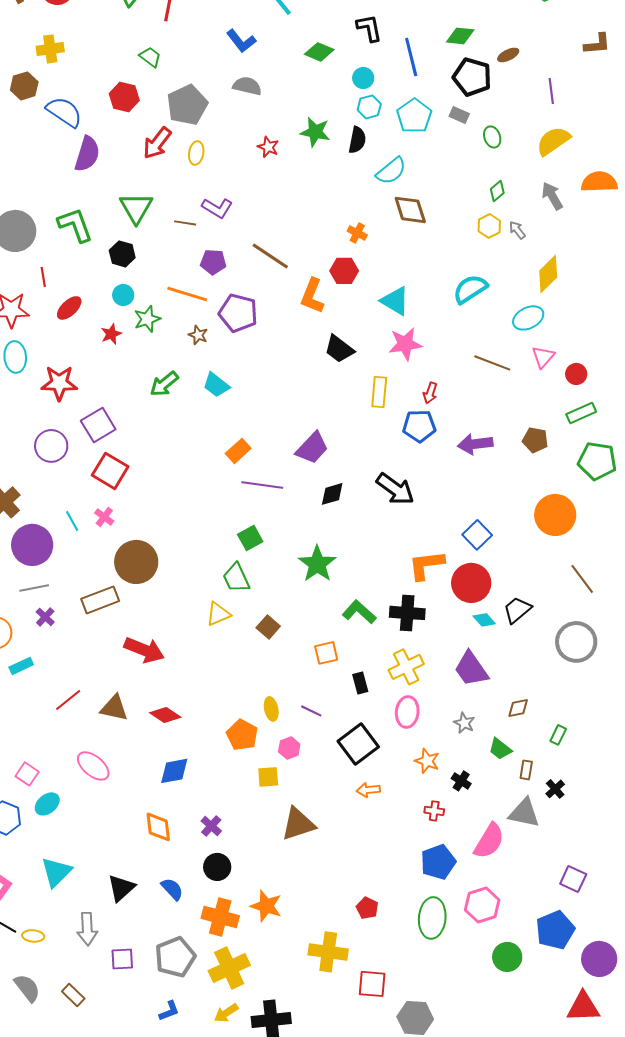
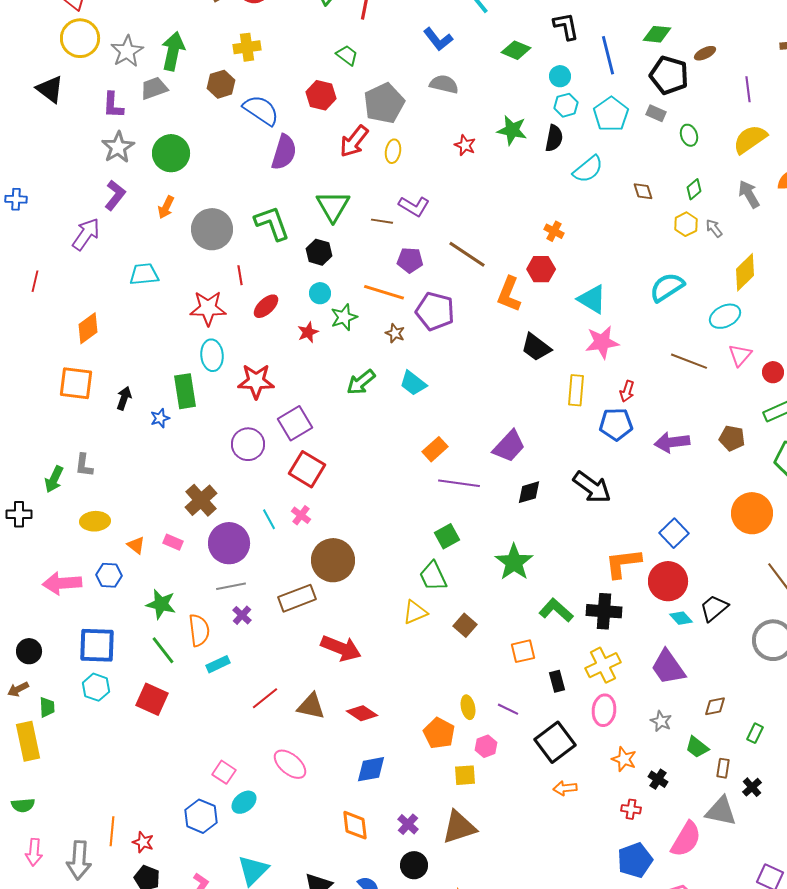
brown diamond: (410, 210) -> (643, 191), moved, size x0.6
brown triangle: (298, 824) -> (459, 827), moved

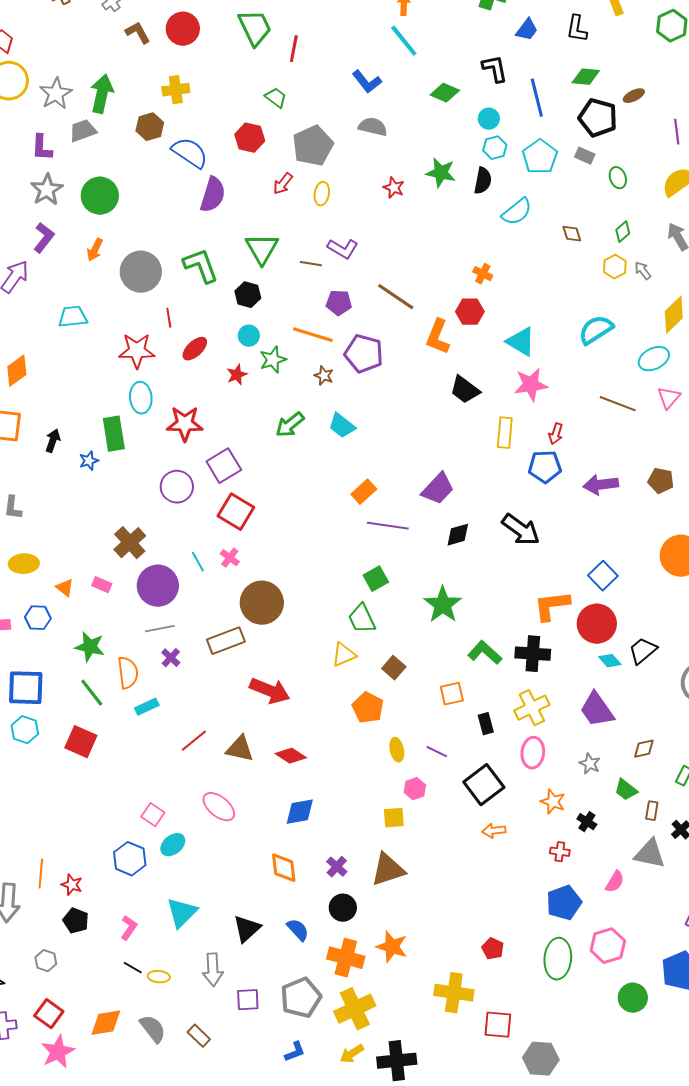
red arrow: (354, 141) -> (283, 184), size x0.7
orange pentagon: (439, 733) -> (368, 708), moved
pink semicircle: (686, 839) -> (615, 882), size x0.6

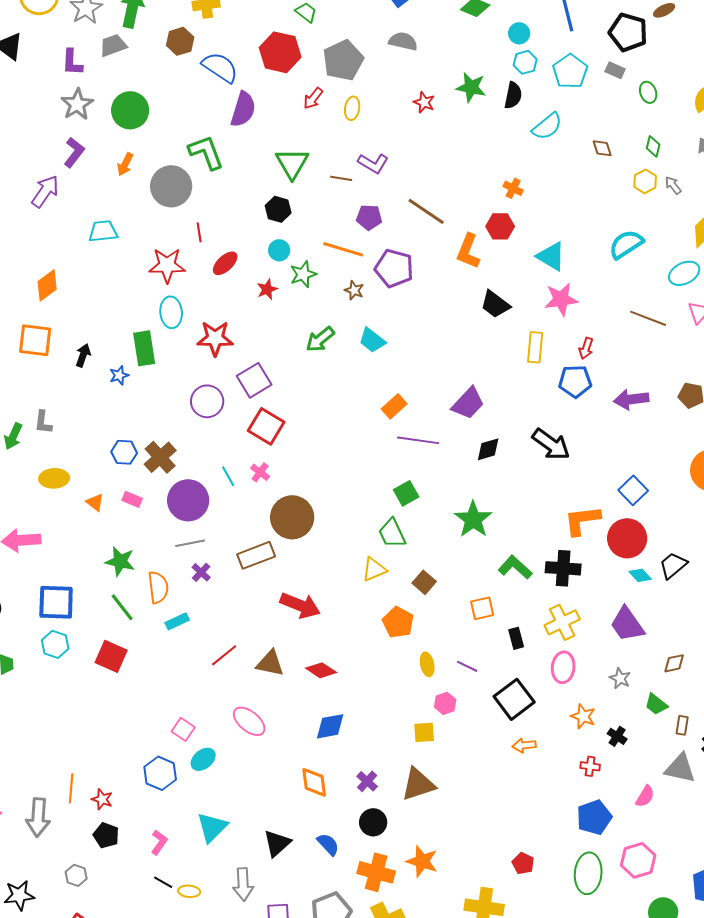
red hexagon: (250, 138) -> (280, 52), size x1.4
green diamond: (623, 232) -> (653, 146), turned -35
green L-shape: (201, 266) -> (206, 152), moved
blue hexagon: (38, 618) -> (124, 452), moved

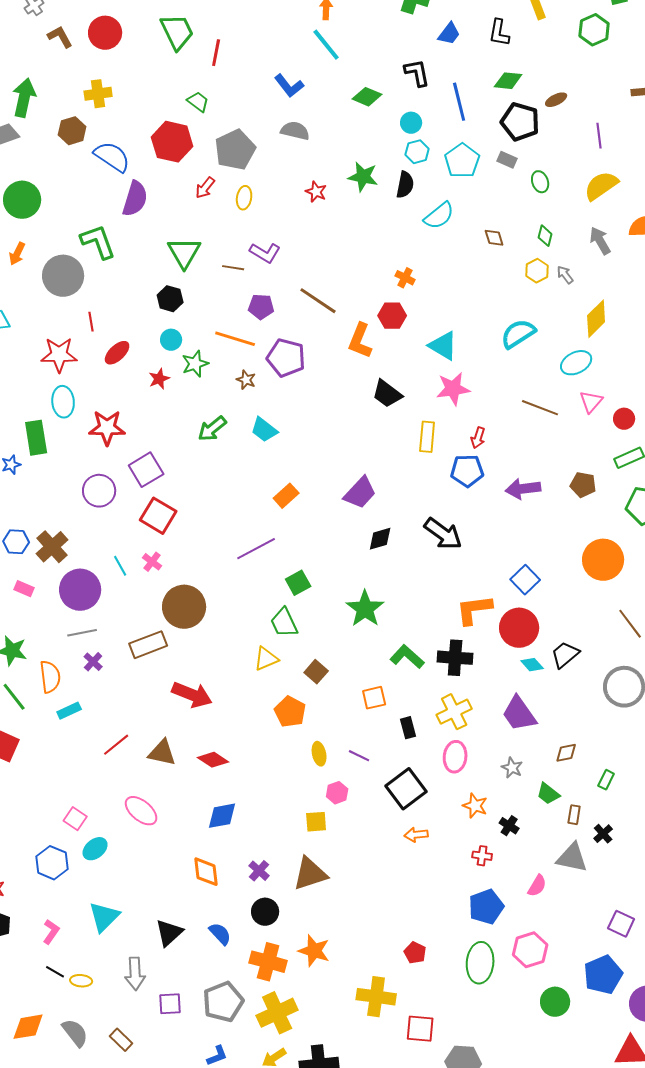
purple line: (418, 440) -> (256, 549), moved, turned -36

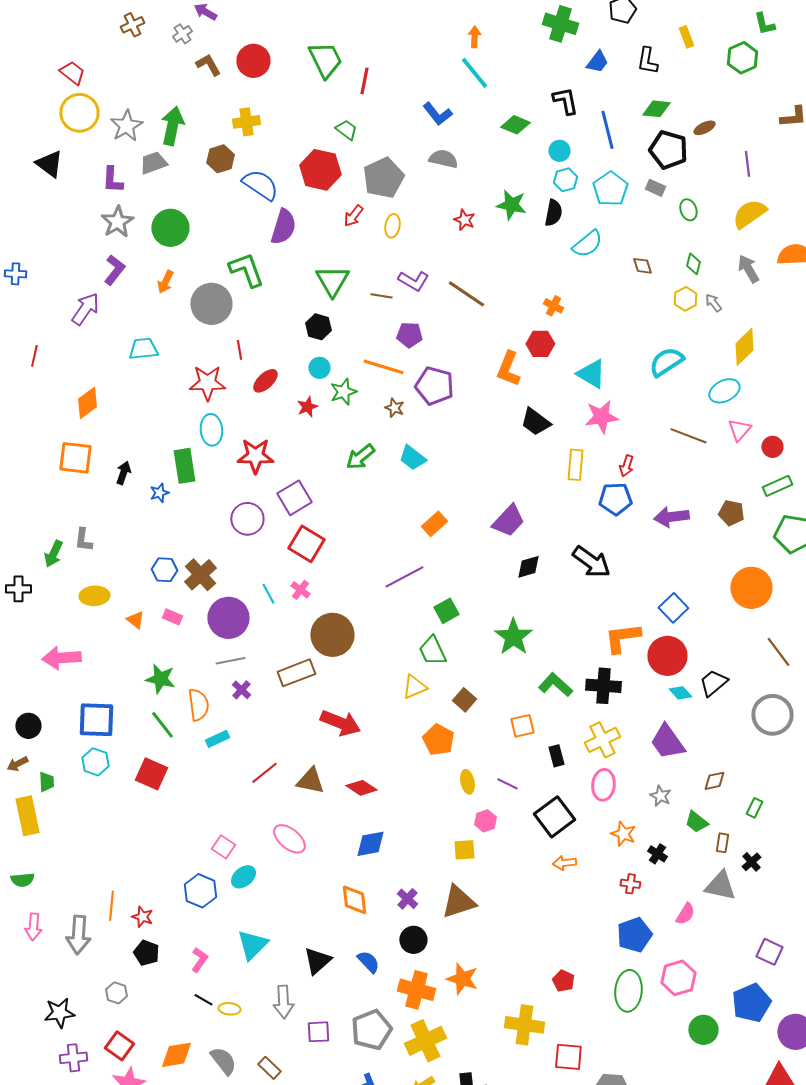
brown line: (318, 301) -> (466, 294), moved

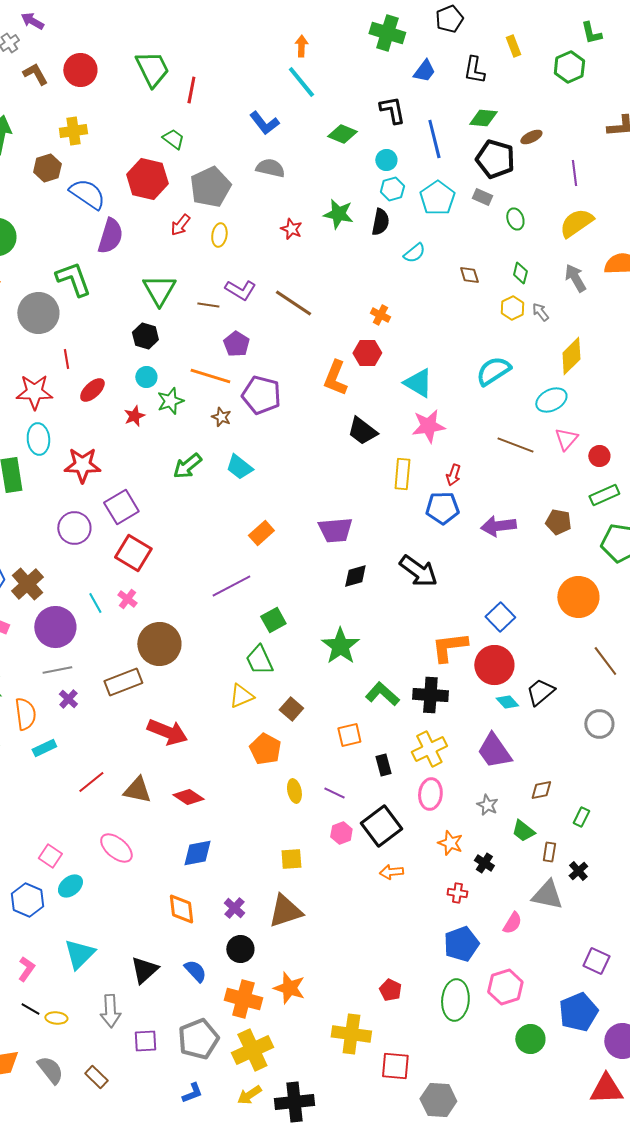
cyan semicircle: (587, 244) -> (414, 253), size x0.7
purple pentagon: (409, 335) -> (236, 344), turned 30
purple trapezoid: (508, 521) -> (335, 530), turned 42
gray circle: (772, 715) -> (599, 724), size x0.7
pink hexagon: (485, 821) -> (341, 833), moved

